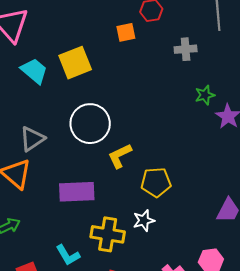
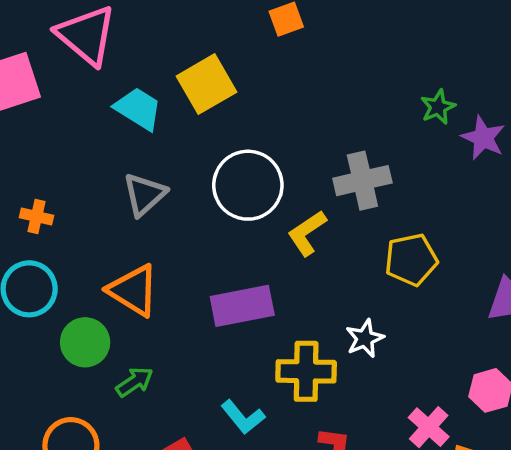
gray cross: (186, 49) -> (362, 181), moved, size x1.4
gray triangle: (32, 139) -> (144, 194), moved
yellow pentagon: (156, 182) -> (411, 260), moved

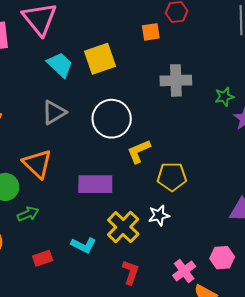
gray cross: (362, 181) -> (176, 80), moved
yellow pentagon: (411, 260) -> (172, 177), moved
yellow cross: (306, 371) -> (123, 227), turned 32
cyan L-shape: (243, 417) -> (84, 245), turned -35

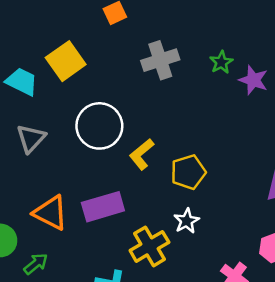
orange triangle: (37, 164) -> (51, 213), moved
yellow cross: (123, 227) -> (149, 246), turned 32

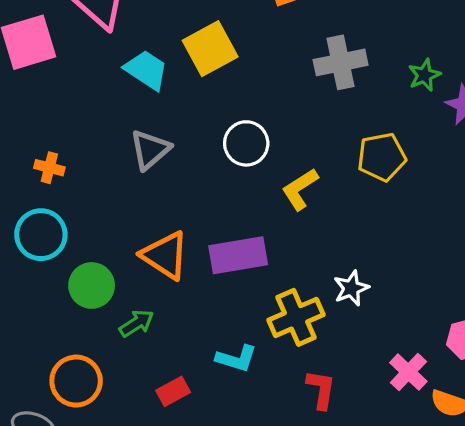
white circle: (99, 126) -> (246, 143), size x0.7
yellow pentagon: (188, 172) -> (382, 157), moved

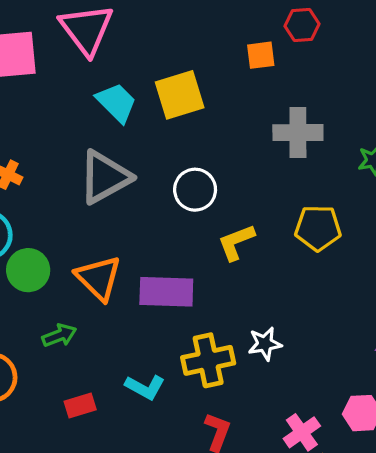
gray triangle: (150, 150) -> (105, 177), size x1.4
green circle: (92, 285) -> (28, 270), moved

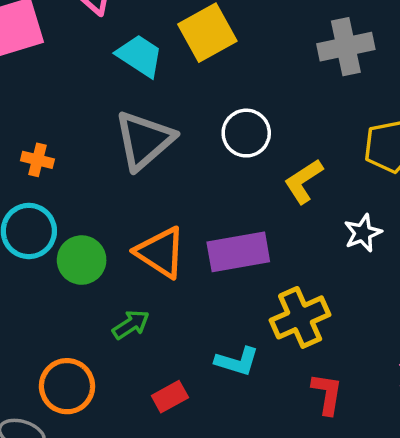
white star: (265, 344) -> (363, 233), moved

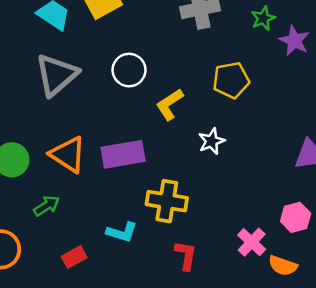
yellow cross: (300, 317) -> (167, 201), turned 33

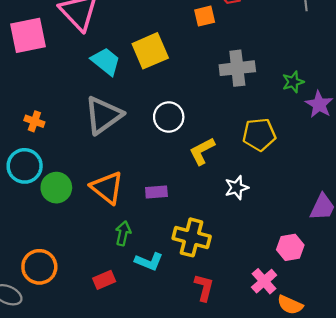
purple rectangle: (123, 154) -> (156, 192), size x0.6
green arrow: (47, 206) -> (123, 233), moved, turned -50
pink hexagon: (296, 217) -> (290, 247), moved

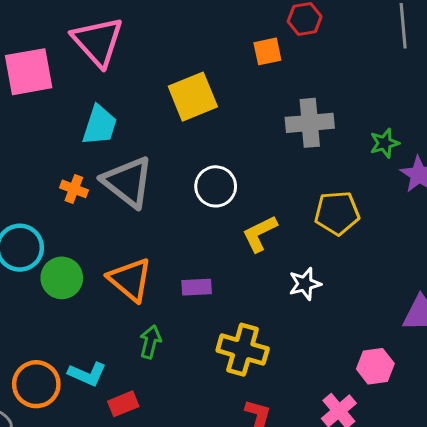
cyan trapezoid: (106, 61) -> (100, 125), moved, turned 68
gray triangle: (103, 115) -> (128, 182), turned -48
orange cross: (34, 121) -> (74, 189), moved
cyan L-shape: (149, 261) -> (87, 374), moved

